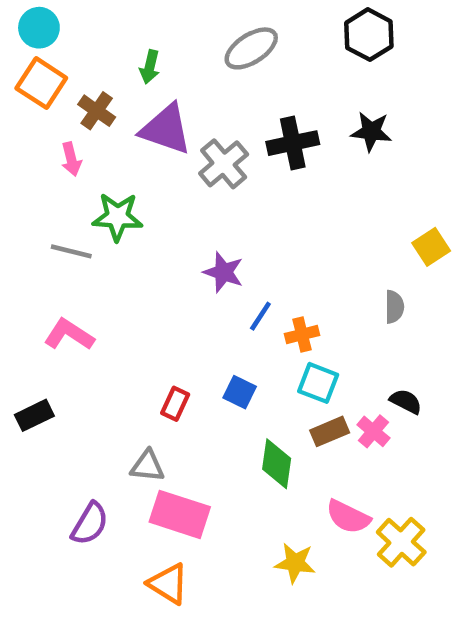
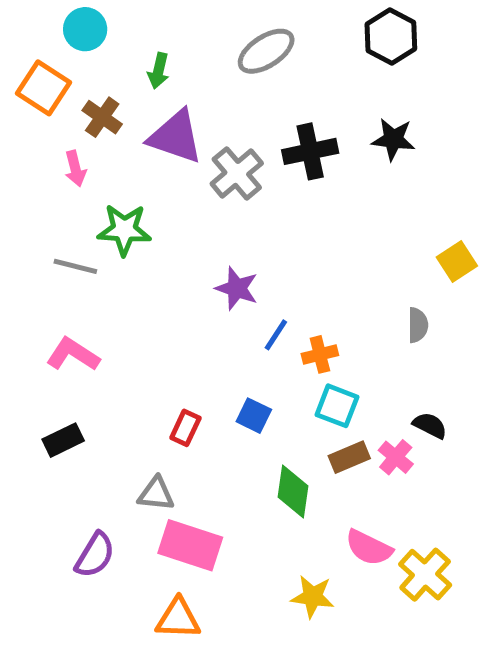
cyan circle: (39, 28) -> (85, 29), moved
black rectangle: (34, 415) -> (63, 440), moved
orange triangle: (168, 584) -> (178, 619), turned -30

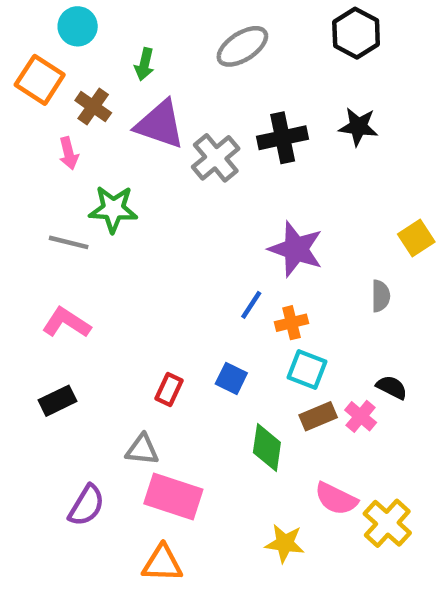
purple star: (237, 288) -> (296, 249), moved, size x1.4

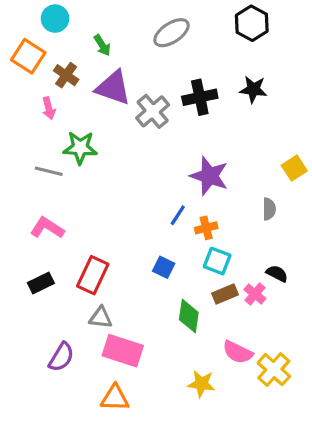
green arrow: (144, 64) -> (102, 45), turned -45
red rectangle: (169, 390) -> (93, 275), moved, size x1.6

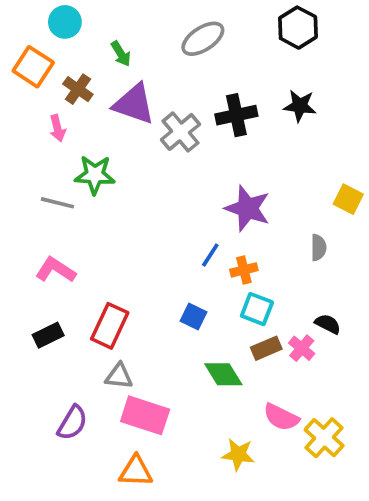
yellow square: (294, 168) -> (348, 199), turned -30
green diamond: (189, 316) -> (223, 374), turned -40

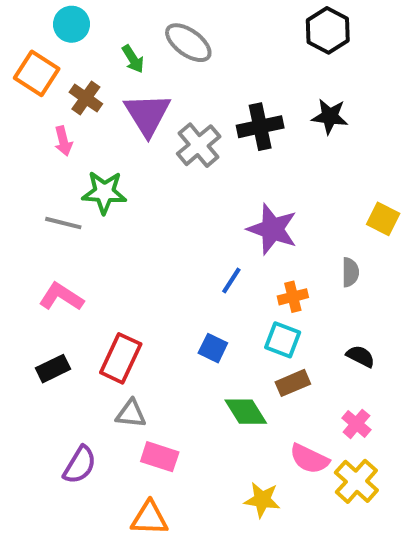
gray ellipse: (203, 39) -> (188, 43), moved, turned 69
purple triangle: (134, 104) -> (147, 114), turned 39
orange cross: (244, 270) -> (293, 297), moved
pink cross: (302, 348) -> (356, 424), moved
pink rectangle: (145, 415) -> (160, 457), size x0.7

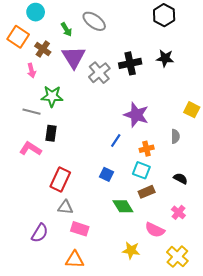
black rectangle: (53, 369) -> (51, 133), moved, turned -56
yellow cross: (356, 481) -> (177, 257), moved

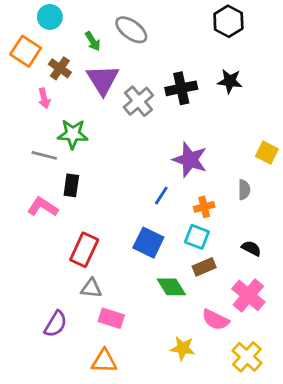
blue square: (106, 174) -> (148, 243), size x1.5
pink cross: (178, 212) -> (248, 295), size x1.6

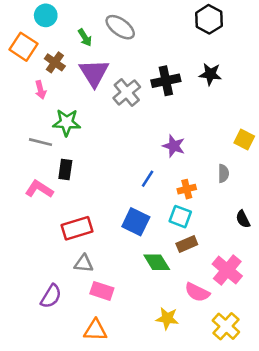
purple star: (190, 160) -> (174, 146), size x0.7
black semicircle: (251, 248) -> (243, 219), moved, turned -144
red rectangle: (84, 250) -> (77, 228), turned 48

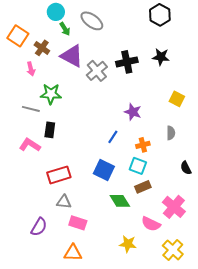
cyan circle: (46, 15) -> (56, 12), moved
purple triangle: (94, 73) -> (72, 56), turned -30
yellow square: (244, 139) -> (177, 99), moved

